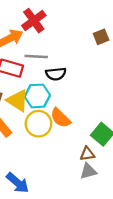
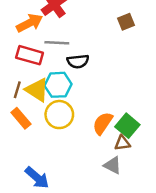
orange semicircle: (60, 118) -> (103, 123), moved, turned 80
brown triangle: (87, 154) -> (122, 143), moved
gray triangle: (88, 171) -> (112, 165), turned 42

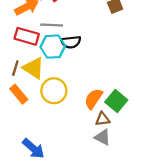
cyan hexagon: (58, 85) -> (53, 47), moved
brown triangle: (122, 143) -> (103, 119), moved

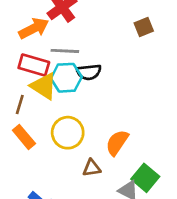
yellow triangle: (33, 68) -> (44, 86), moved
green square: (116, 101) -> (145, 178), moved
brown triangle: (103, 119) -> (92, 168), moved

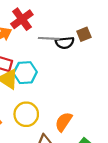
gray line: (65, 51) -> (49, 38), moved
black semicircle: (89, 72) -> (65, 43), moved

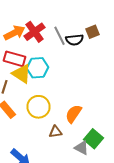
red cross: (22, 19) -> (34, 32), moved
gray line: (49, 38) -> (60, 36), turned 60

